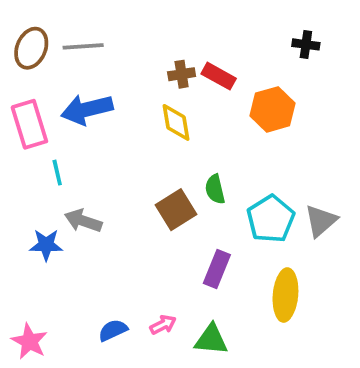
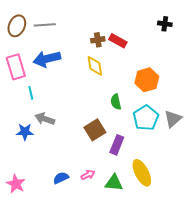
orange hexagon: (272, 109) -> (147, 80), moved
brown square: (176, 210) -> (95, 130), moved
yellow ellipse: (285, 295) -> (142, 173), moved, turned -32

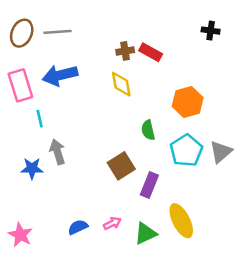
gray arrow: (45, 119) -> (57, 152), turned 54
green triangle: (114, 183) -> (145, 233), turned -30

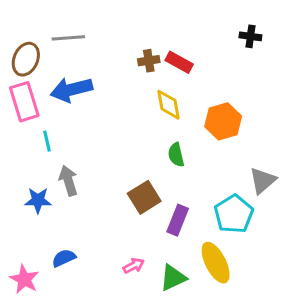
brown ellipse: (22, 33) -> (26, 59), moved
yellow diamond: (121, 84) -> (169, 105), moved
cyan pentagon: (186, 151) -> (234, 214), moved
blue semicircle: (78, 227) -> (64, 258), moved

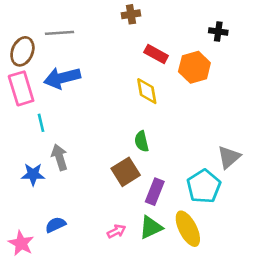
brown cross: (149, 61) -> (131, 14), moved
orange hexagon: (223, 121) -> (194, 67), moved
green semicircle: (176, 155) -> (142, 141), moved
green triangle: (173, 278) -> (151, 227), moved

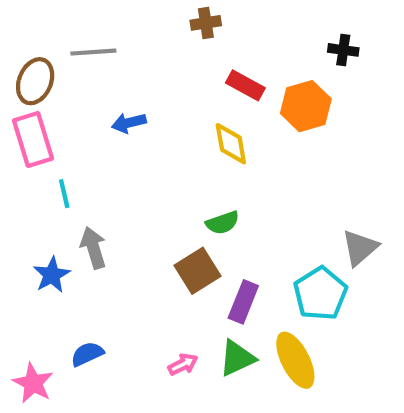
blue arrow: (62, 78) -> (129, 123), moved, size x0.6
green semicircle: (142, 141) -> (222, 223), turned -96
blue star: (33, 174) -> (52, 275), turned -30

